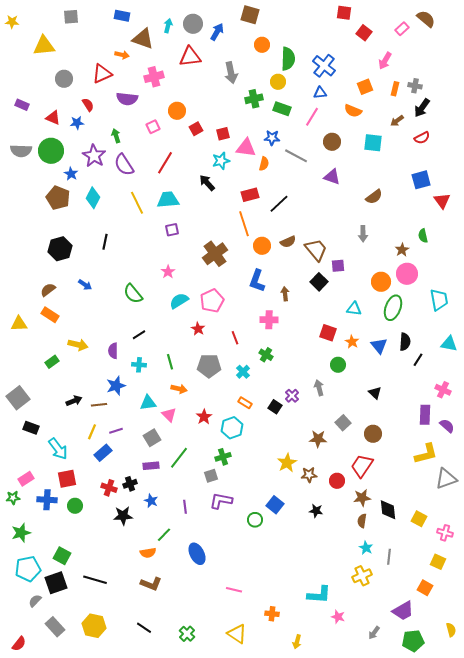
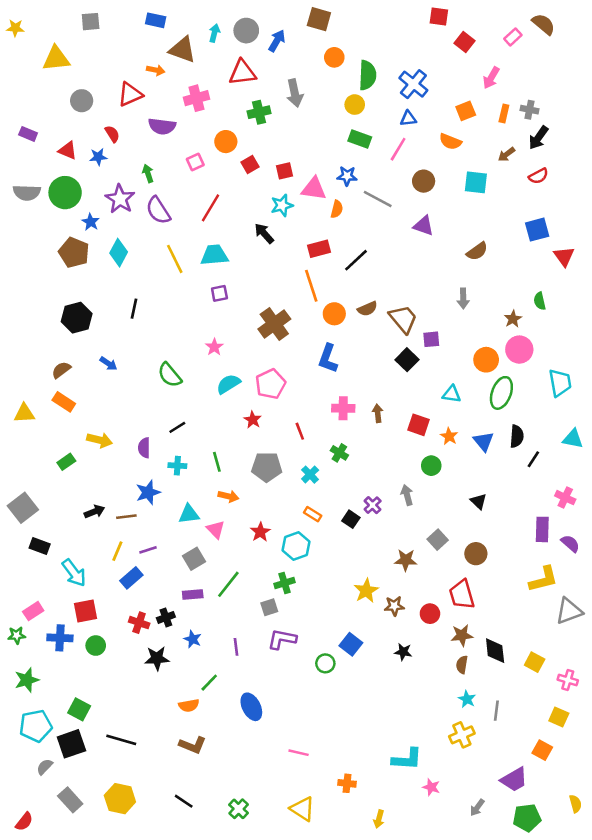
green cross: (254, 99) -> (259, 112), moved
brown arrow: (285, 294) -> (378, 413), moved
red trapezoid: (362, 466) -> (462, 594), turned -50

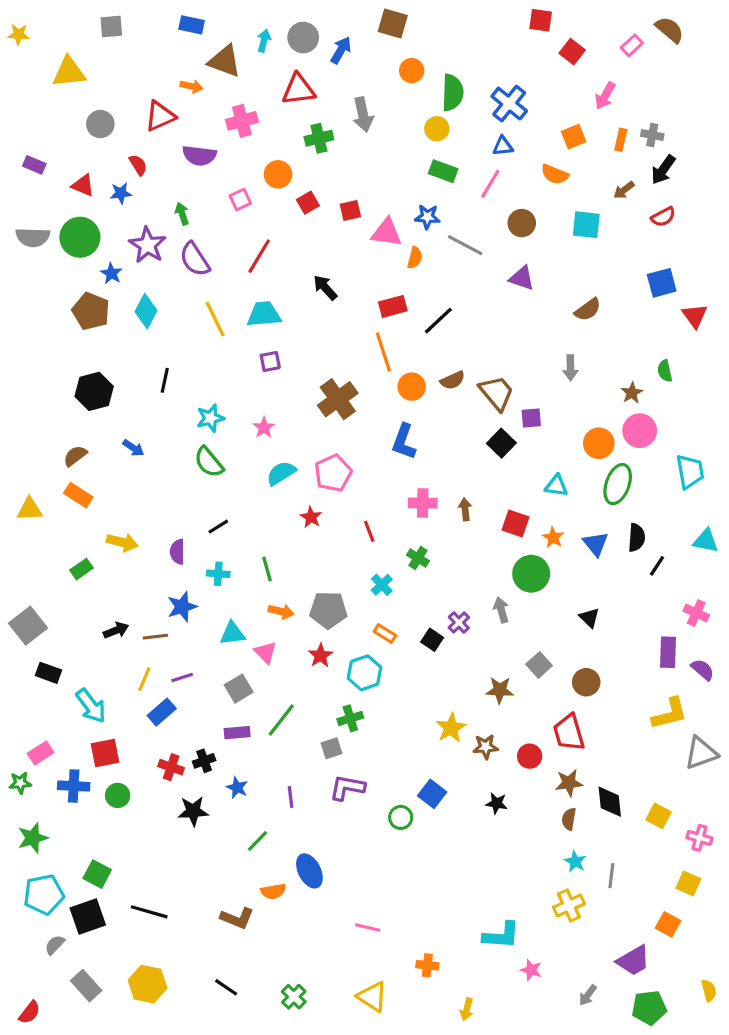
cyan star: (282, 205) -> (210, 418), moved
green circle: (431, 466) -> (531, 574), size x1.5
gray pentagon: (267, 467) -> (328, 610), moved
orange semicircle: (189, 705) -> (273, 891), moved

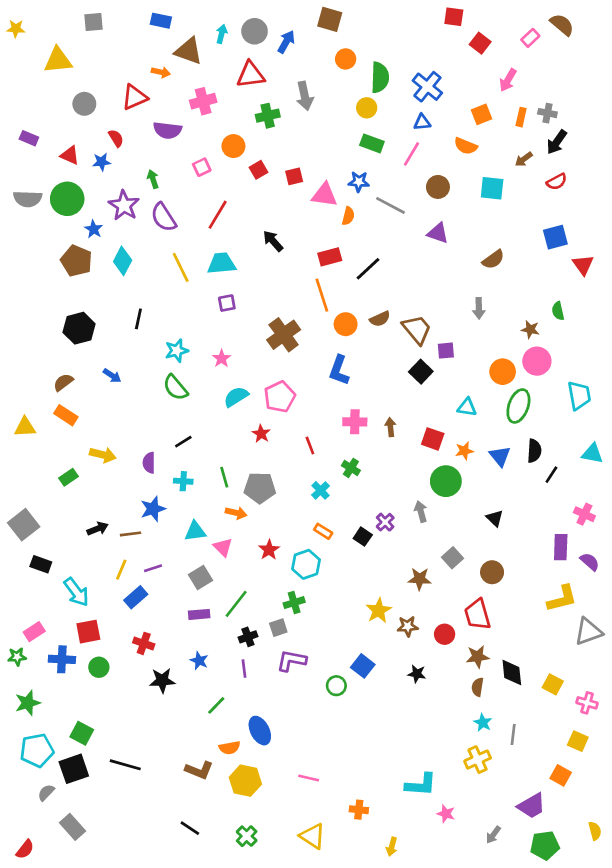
brown star: (632, 393) -> (530, 329), turned -30
orange star: (553, 538) -> (464, 451), turned 30
gray pentagon: (328, 610) -> (260, 488), moved
black cross: (204, 761) -> (248, 637), moved
yellow hexagon: (148, 984) -> (245, 781), moved

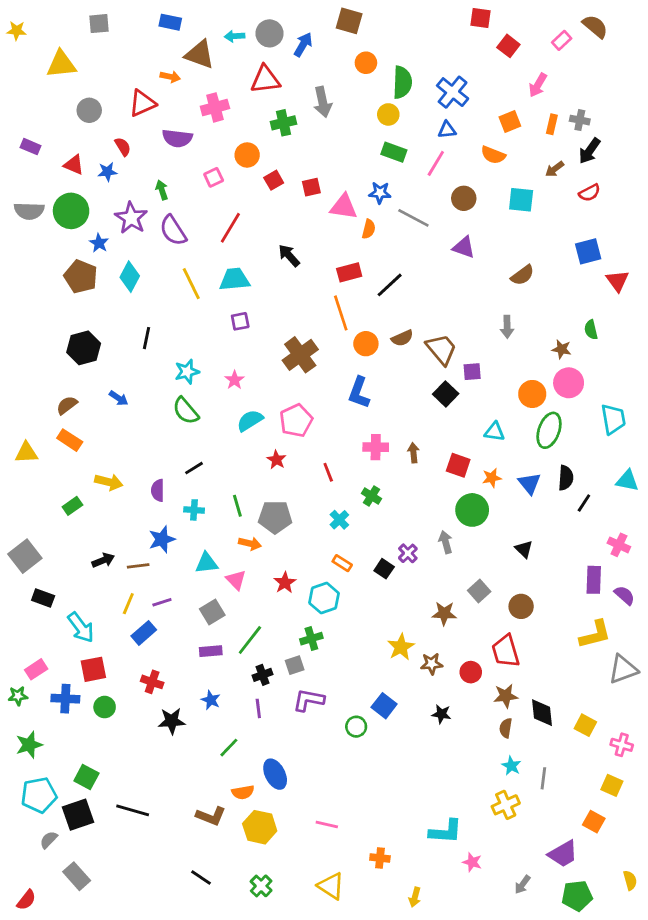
cyan arrow: (222, 34) -> (235, 36), turned -108

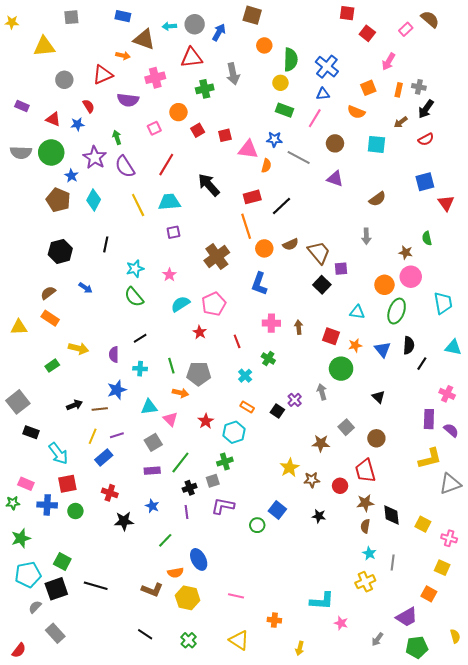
black arrow: (289, 256) -> (209, 185), size x1.4
pink rectangle: (36, 669) -> (26, 484), turned 56

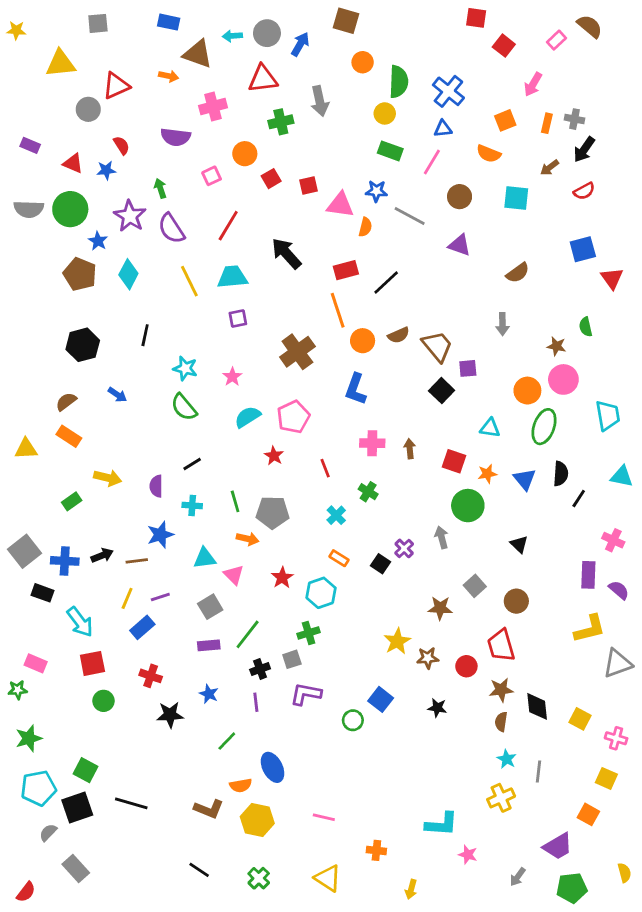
red triangle: (103, 75) -> (116, 86), moved
cyan star: (135, 269) -> (185, 368), turned 30
blue cross: (47, 505) -> (65, 561), moved

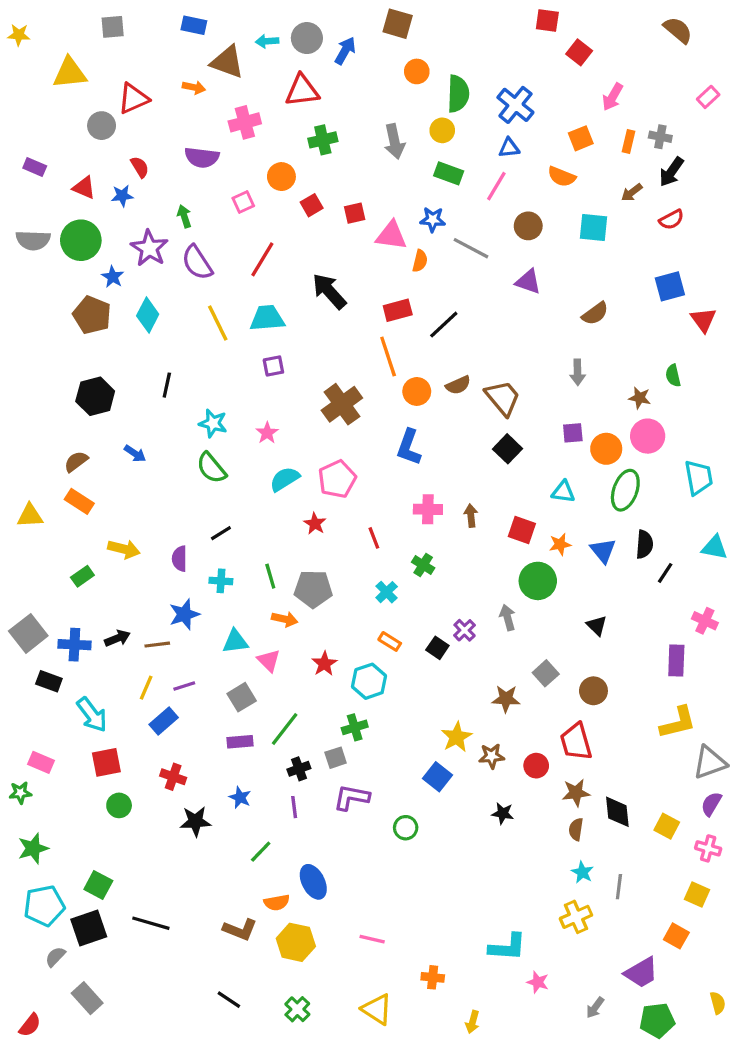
pink rectangle: (557, 40) -> (708, 97), moved
gray arrow: (320, 101) -> (394, 142), moved
purple square: (468, 368) -> (573, 433), moved
purple semicircle: (619, 590) -> (711, 804), moved, turned -100
blue square: (381, 699) -> (437, 777), moved

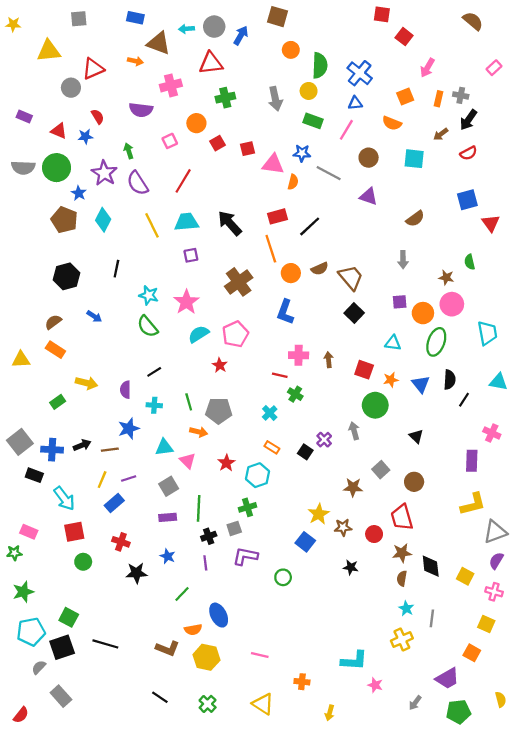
black arrow: (329, 291) -> (230, 223), moved
pink star: (267, 433) -> (186, 302), size x1.6
red line: (374, 538) -> (280, 375), moved, turned -56
green line: (285, 729) -> (199, 508), turned -35

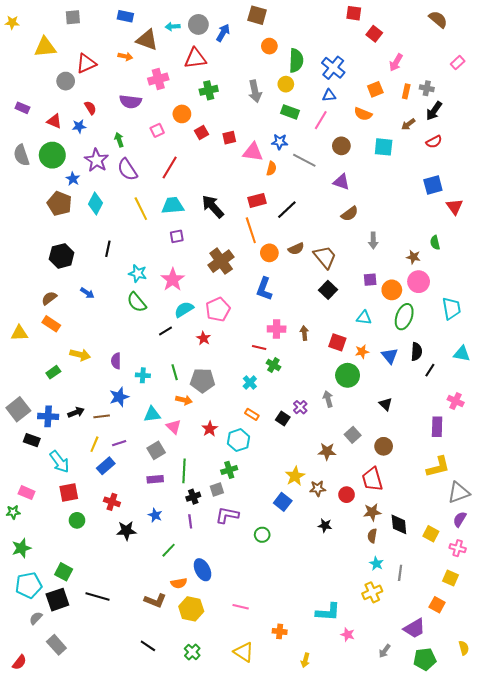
gray semicircle: (23, 168) -> (21, 155), turned 70
brown semicircle: (415, 219) -> (350, 214), moved
black line: (154, 372) -> (165, 331), moved

